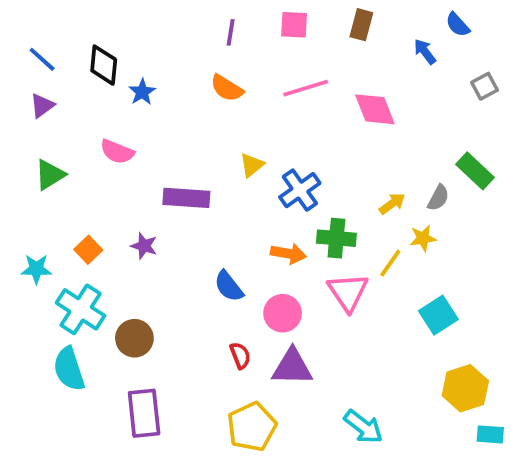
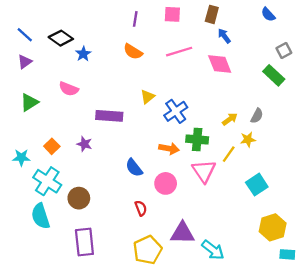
blue arrow: (425, 52) -> (224, 36), moved
black diamond: (104, 65) -> (61, 38), turned -60
green rectangle: (475, 171) -> (274, 75), moved
purple triangle: (292, 367) -> (182, 233), moved

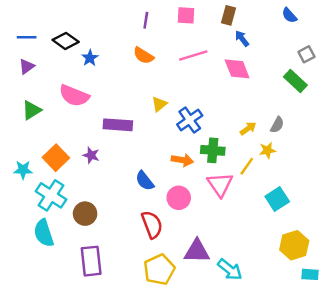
blue line: (25, 35) -> (27, 37), turned -42
pink semicircle: (69, 89) -> (74, 96), size x1.4
orange square: (52, 146) -> (56, 158), size x1.5
red semicircle: (141, 208) -> (152, 225), size x1.6

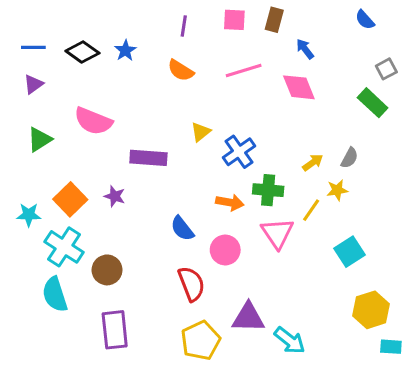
brown rectangle: (229, 15) -> (274, 20), moved
blue star: (90, 58) -> (125, 50), moved

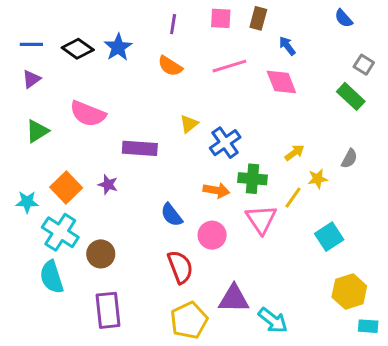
blue star: (125, 50) -> (118, 47), size x1.4
gray square: (386, 69) -> (364, 65), turned -30
gray semicircle: (349, 158) -> (349, 159), moved

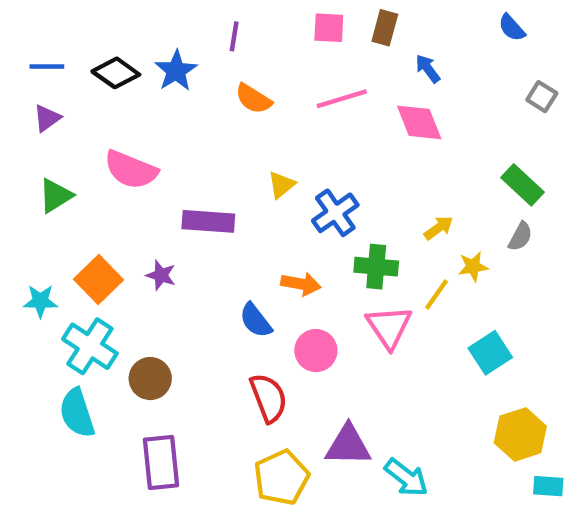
purple line: (173, 24) -> (234, 36), moved
green rectangle: (351, 96) -> (522, 185), moved
orange arrow: (216, 190) -> (301, 284), moved

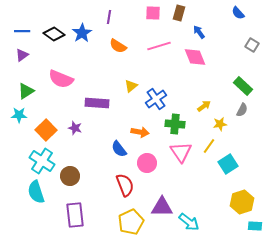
yellow line: (436, 295) -> (209, 146), moved
cyan star: (40, 301) -> (19, 115), moved

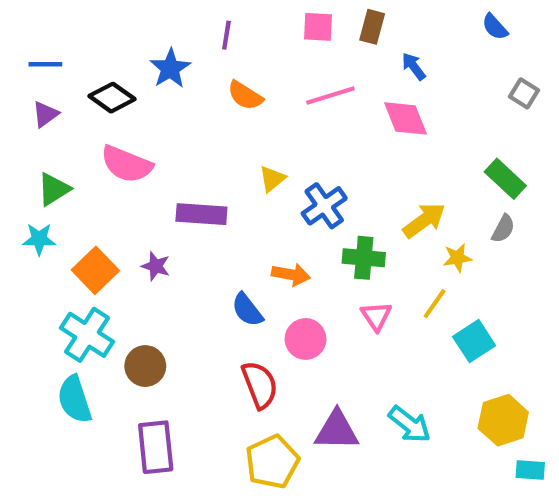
black diamond: (54, 34) -> (112, 98), moved
yellow arrow: (204, 106) -> (424, 220), size x1.5
pink triangle: (181, 152) -> (376, 316), size x0.7
cyan arrow: (189, 222) -> (410, 424), moved

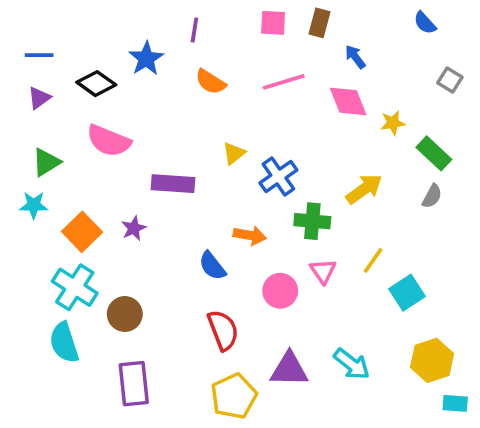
yellow star: (457, 258) -> (393, 123), moved
purple star: (156, 266) -> (134, 228), turned 30
pink circle: (306, 339) -> (280, 291), moved

